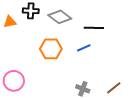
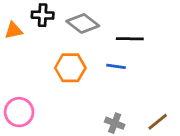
blue line: (84, 48) -> (116, 66), turned 32

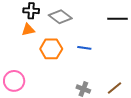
orange triangle: (14, 30) -> (28, 30), moved
black line: (130, 39) -> (117, 19), moved

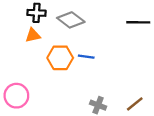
blue line: (84, 48) -> (86, 57), moved

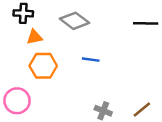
black cross: (37, 13) -> (23, 13), moved
orange hexagon: (60, 58) -> (43, 66), moved

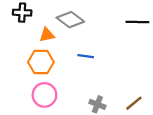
orange triangle: (34, 37) -> (47, 35), moved
pink circle: (17, 101) -> (44, 95), moved

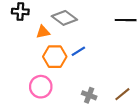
blue line: (86, 56) -> (78, 51), turned -40
orange hexagon: (41, 62) -> (55, 57), moved

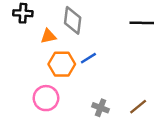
gray diamond: (64, 18) -> (73, 20), turned 60

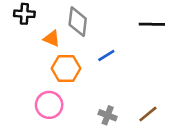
orange triangle: (48, 36) -> (52, 39), turned 35
blue line: (88, 58) -> (106, 55), moved

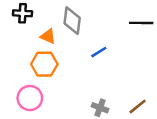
orange hexagon: (66, 68) -> (44, 64), moved
pink circle: (49, 105) -> (30, 98), moved

